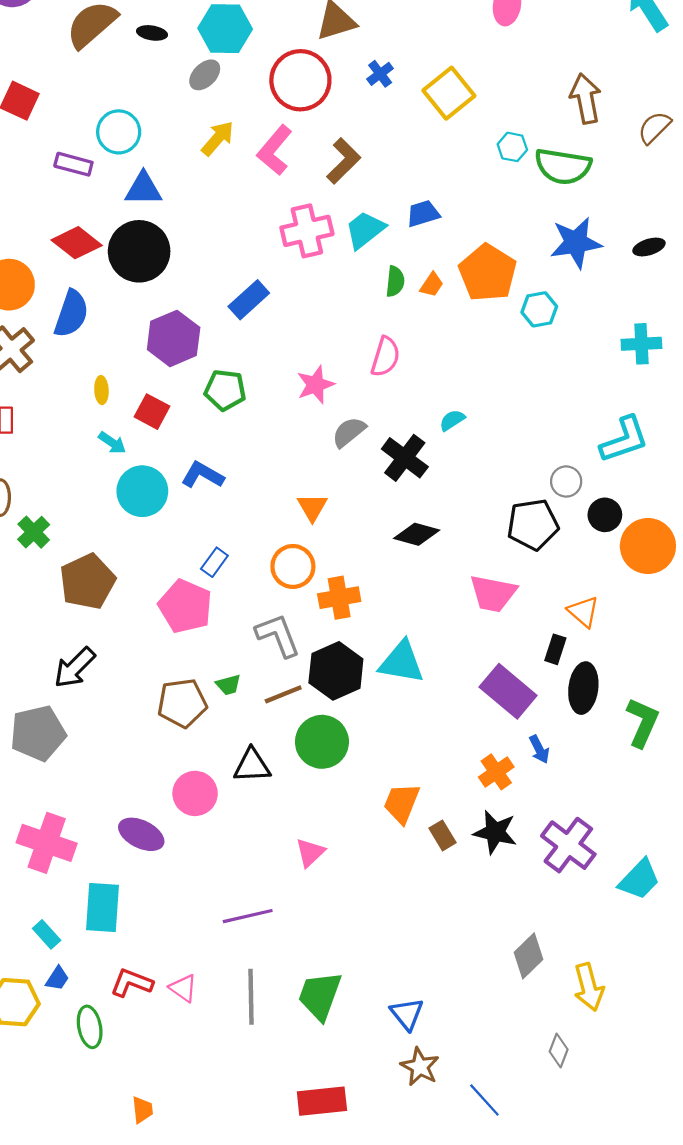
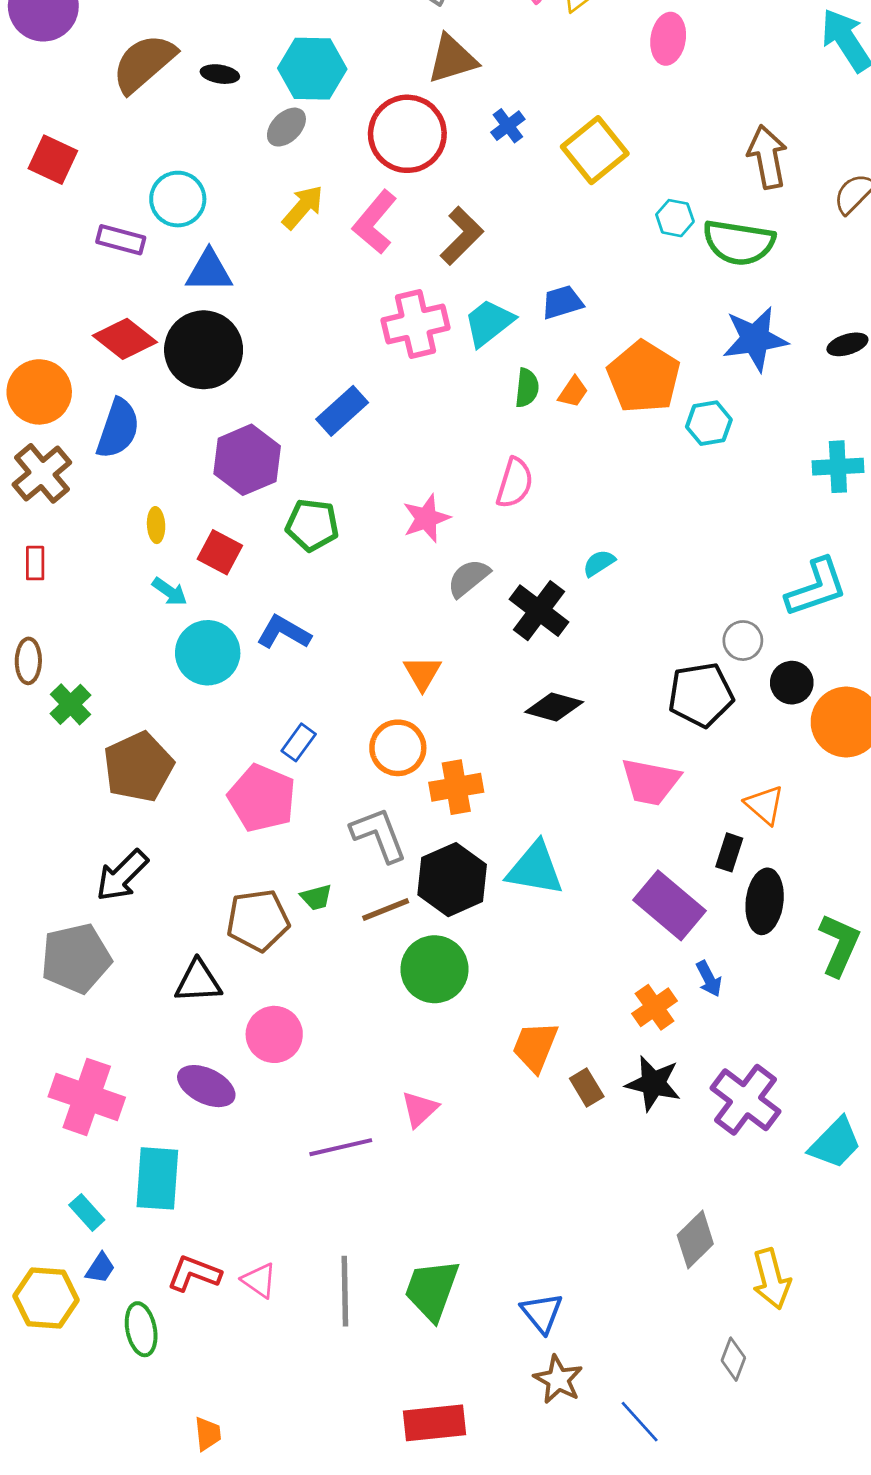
black triangle: (252, 765) -> (198, 981), moved
purple line: (248, 916) -> (341, 1147), moved

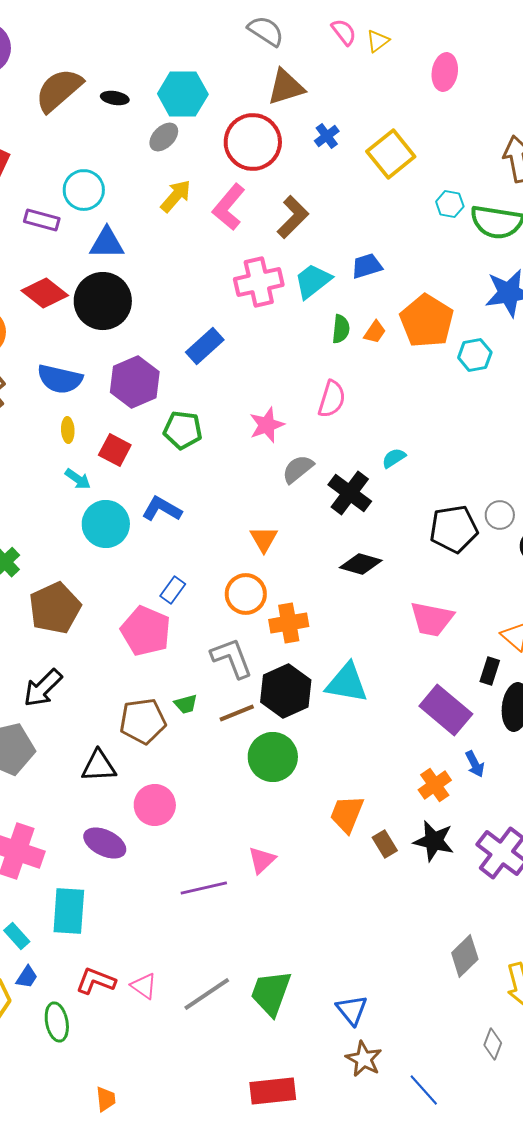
blue semicircle: (118, 429) -> (60, 379), moved, turned 84
black pentagon: (701, 695) -> (454, 529), moved
gray line: (345, 1291) -> (207, 994), turned 57

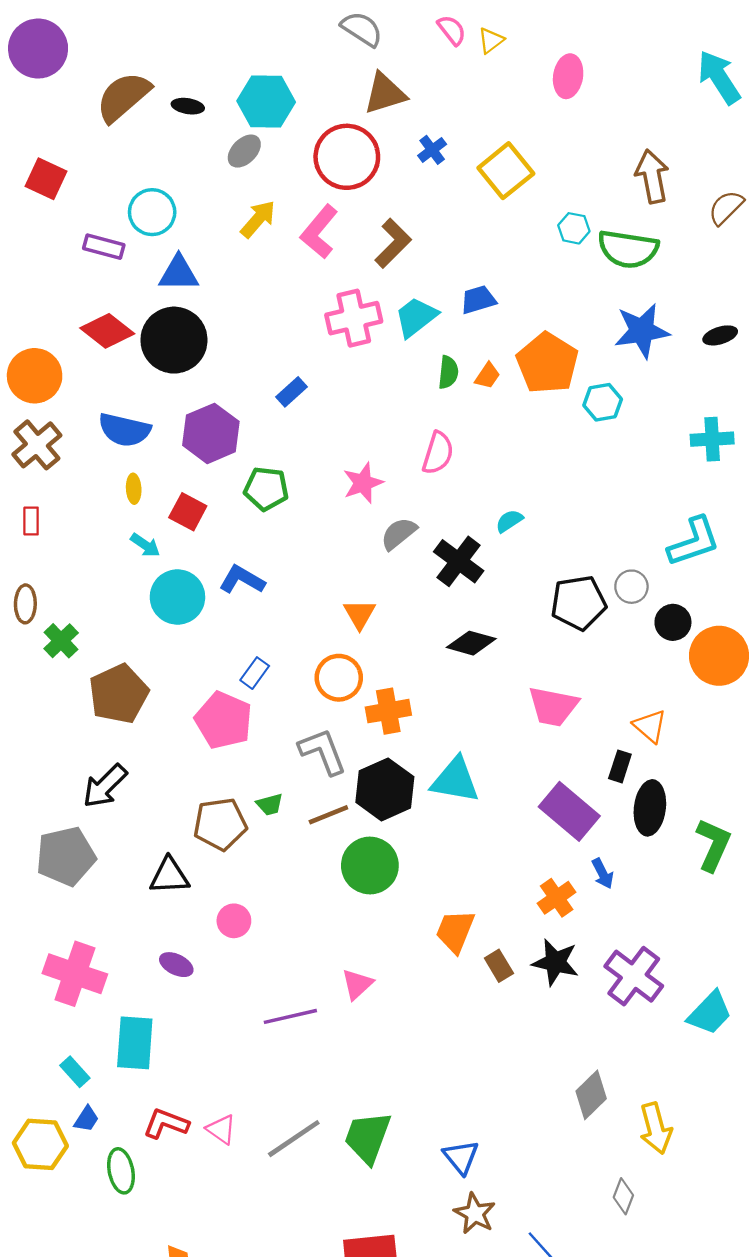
blue rectangle: (205, 346) -> (292, 392), size x0.7
pink circle: (155, 805) -> (234, 921), size x0.7
purple ellipse: (105, 843) -> (176, 965), size x0.7

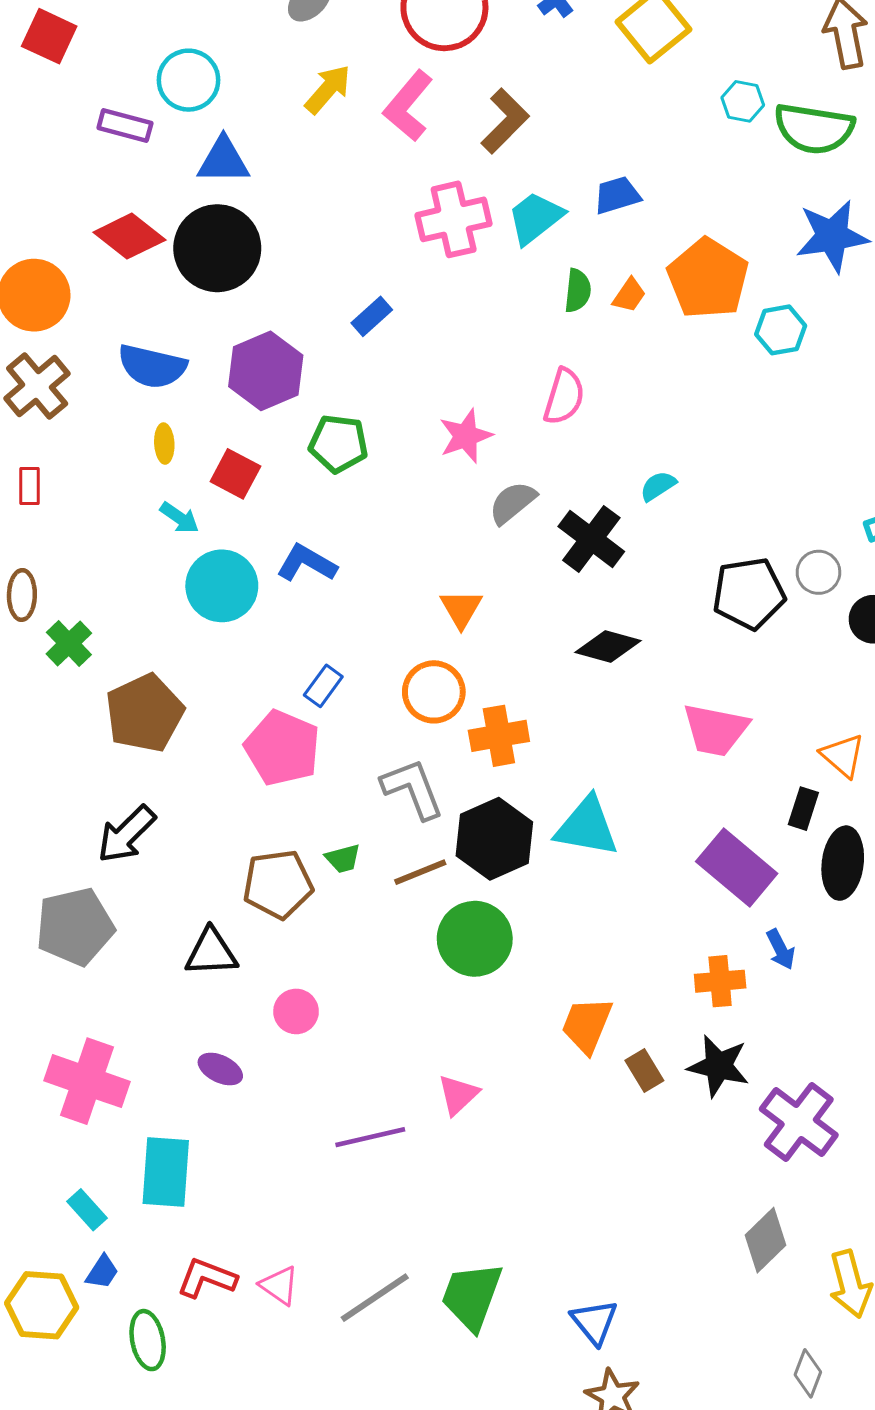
orange cross: (557, 898) -> (720, 981), turned 30
purple cross: (634, 976) -> (799, 1122), moved

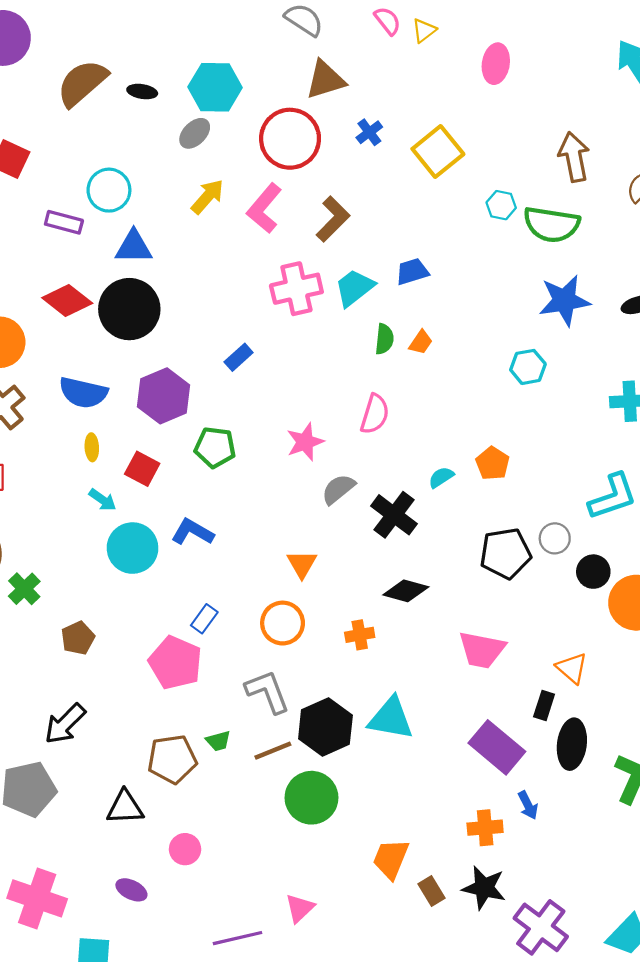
orange pentagon: (708, 278) -> (493, 463), moved, size x0.6
brown pentagon: (145, 713) -> (78, 638), size x0.6
orange cross: (499, 736) -> (360, 635), moved, size x0.7

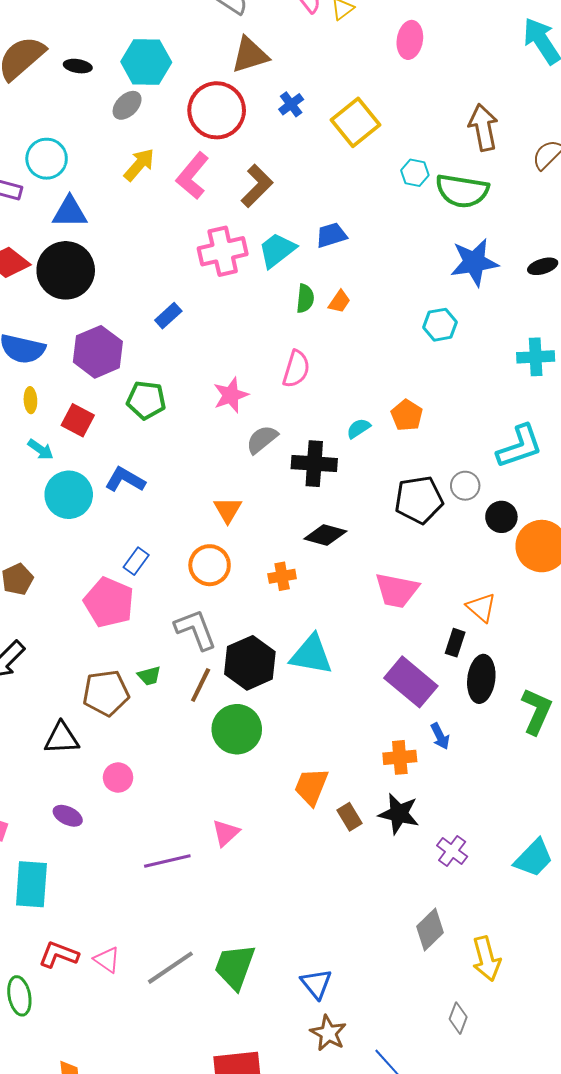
black cross: (394, 515) -> (314, 464), turned -33
brown line: (273, 751) -> (201, 685), turned -42
purple cross: (541, 927) -> (452, 851), size x0.6

